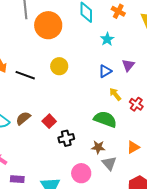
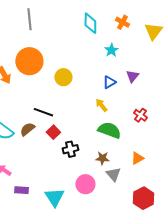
orange circle: (48, 25) -> (29, 61), moved
black line: (25, 75) -> (43, 112), moved
yellow arrow: (115, 94) -> (101, 105), moved

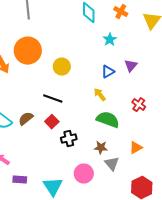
black line: (43, 112) -> (53, 99), moved

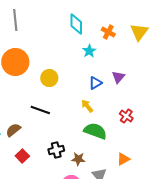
orange cross: (121, 12) -> (108, 32), moved
cyan star: (110, 40) -> (89, 51), moved
red square: (52, 122) -> (22, 156), moved
brown star: (101, 148) -> (78, 159), moved

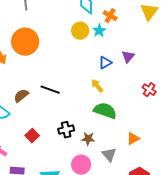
orange cross: (108, 32) -> (110, 16), moved
yellow circle: (49, 78) -> (80, 31), moved
red cross: (126, 116) -> (149, 90), moved
brown semicircle: (13, 130) -> (21, 96), moved

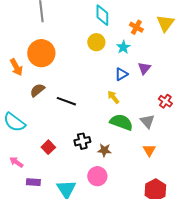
orange cross: (110, 16) -> (136, 27), moved
cyan star: (99, 31) -> (123, 47), moved
brown semicircle: (21, 96) -> (37, 90), moved
orange triangle: (133, 139) -> (149, 150), turned -32
gray triangle: (109, 155) -> (147, 121), moved

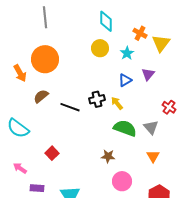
yellow triangle: (165, 23) -> (161, 43), moved
black cross: (82, 141) -> (97, 99), moved
pink circle: (97, 176) -> (122, 181), moved

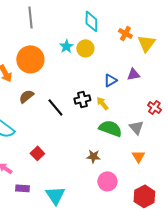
cyan star: (127, 53) -> (66, 46), moved
purple triangle: (148, 74) -> (133, 74), turned 40
black line: (70, 107) -> (55, 107), turned 30

